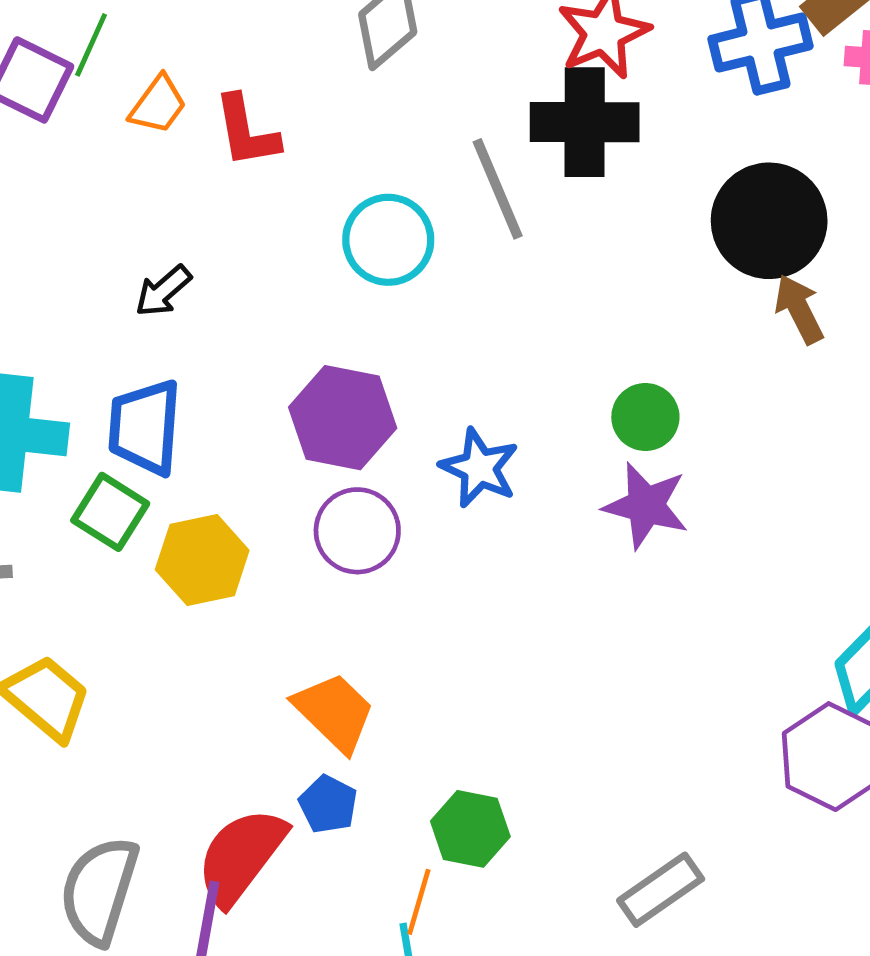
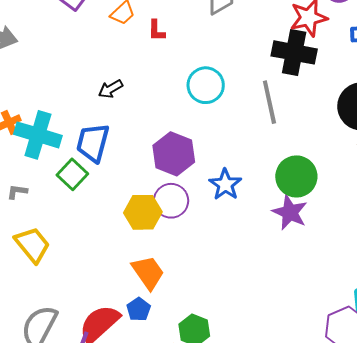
red L-shape: (246, 131) -> (156, 31), size x0.7
gray line: (498, 189) -> (269, 102), moved
green circle: (645, 417) -> (296, 176), size x1.5
yellow hexagon: (202, 560) -> (143, 212), moved

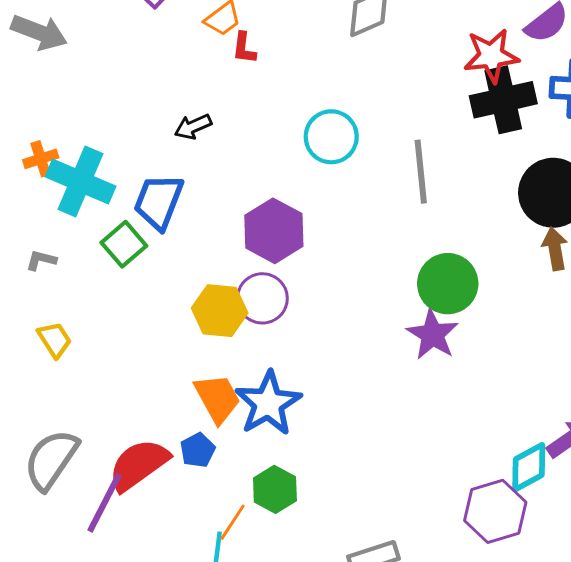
red L-shape: (156, 31) -> (244, 48), moved
black cross: (294, 52) -> (503, 100), moved, turned -30
blue star: (225, 185) -> (268, 403), moved, size x1.4
yellow trapezoid: (32, 245) -> (55, 340), size x0.7

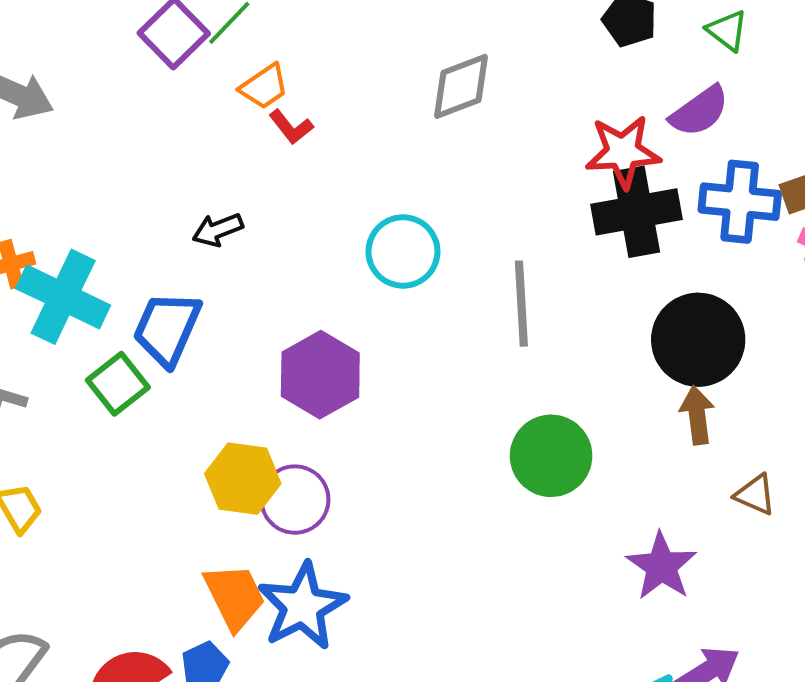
red L-shape: (244, 48) -> (291, 127), turned -48
purple circle: (262, 298) -> (295, 500), moved
purple star: (432, 335) -> (661, 566), moved

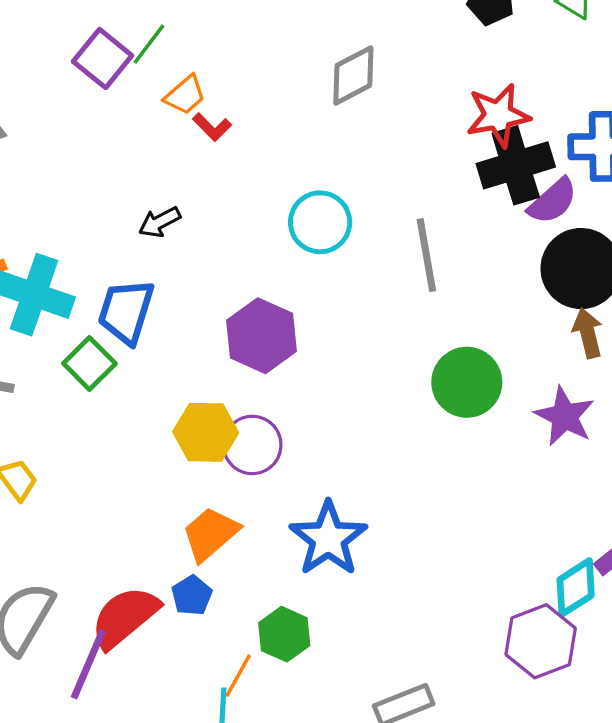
purple semicircle: (699, 111) -> (553, 201), moved
purple star: (661, 566) -> (565, 416), moved
orange trapezoid: (235, 597) -> (210, 534), turned -98
blue star: (303, 606) -> (328, 539), moved

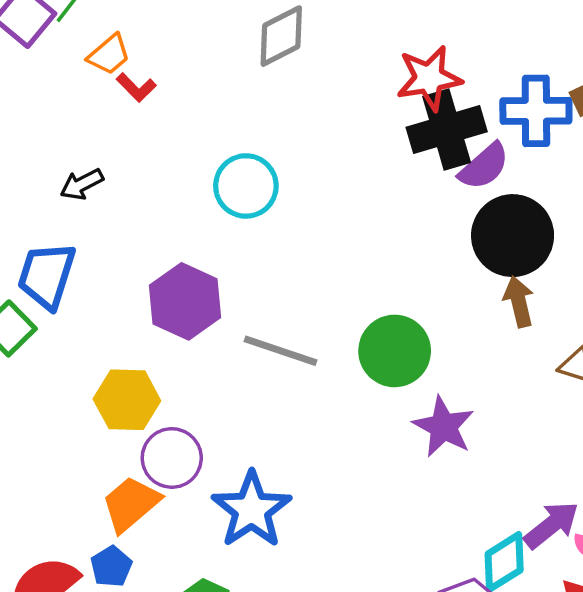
gray line: (426, 255) -> (281, 351), moved, turned -62
purple star: (565, 416) -> (443, 427), moved
purple circle: (252, 445) -> (172, 458), moved

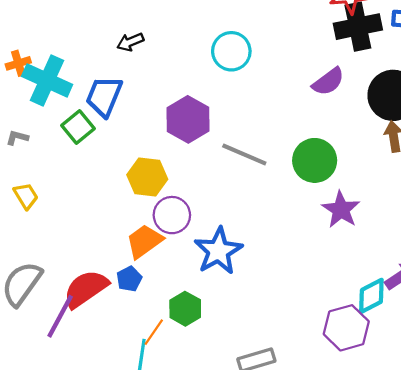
purple semicircle: (484, 166) -> (328, 82), moved

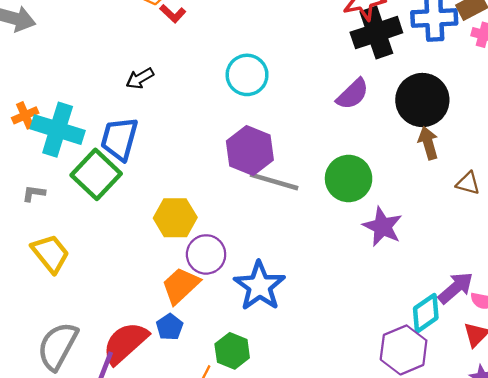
purple hexagon: (188, 119) -> (250, 151), moved
green square: (78, 127) -> (96, 174), size x1.4
yellow trapezoid: (26, 196) -> (50, 253), size x1.4

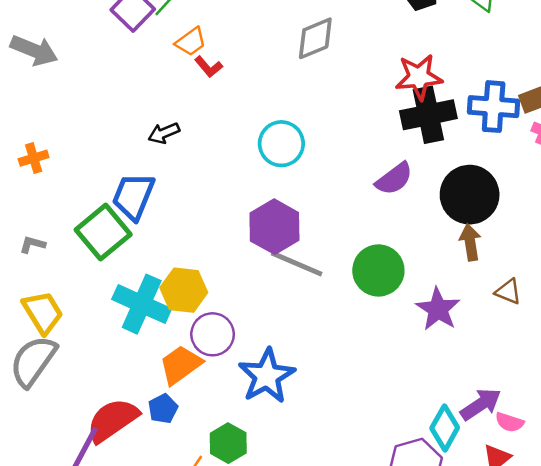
cyan cross: (58, 130) -> (142, 304), moved
purple star: (383, 227) -> (438, 309), moved
cyan diamond: (426, 313) -> (445, 428), turned -33
gray semicircle: (58, 346) -> (33, 361), moved

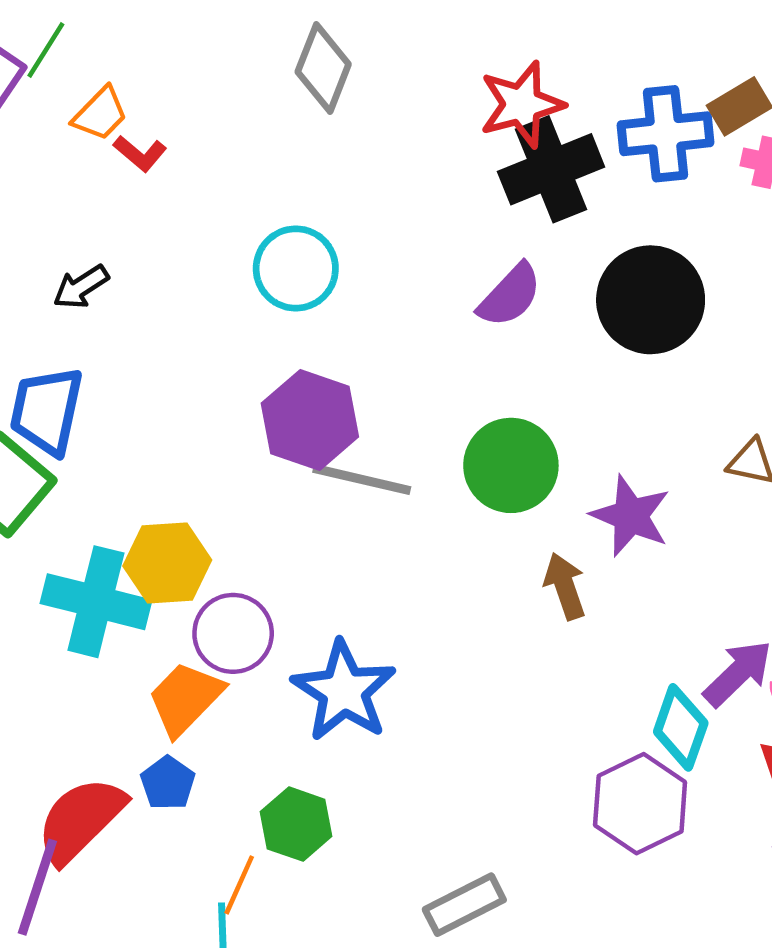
gray diamond: (315, 38) -> (323, 68), turned -36
brown arrow: (470, 242) -> (565, 586), moved

